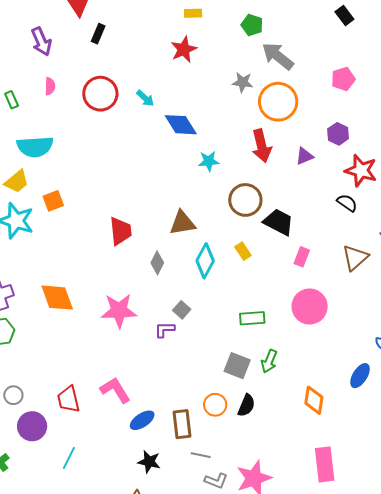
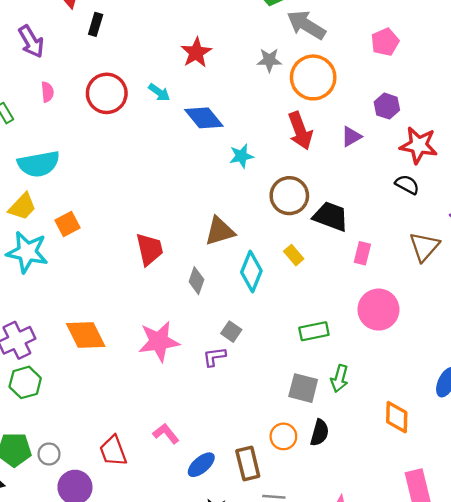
red star: (184, 49) -> (196, 53), moved
pink L-shape: (115, 390) -> (166, 434), size x0.7

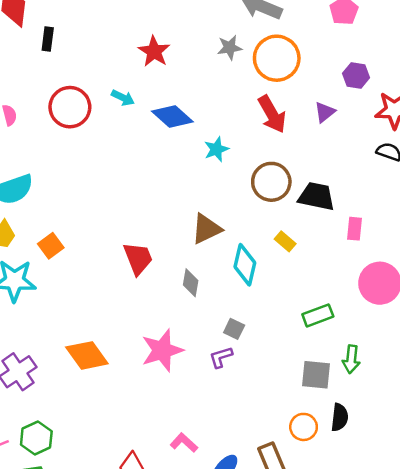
green hexagon: (25, 382) -> (36, 438), moved

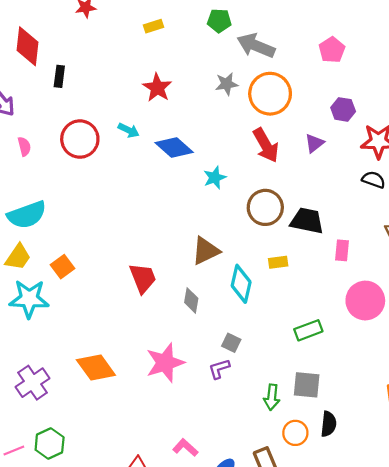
yellow rectangle: (285, 241) -> (278, 262), turned -48
green arrow: (351, 359) -> (272, 397), moved

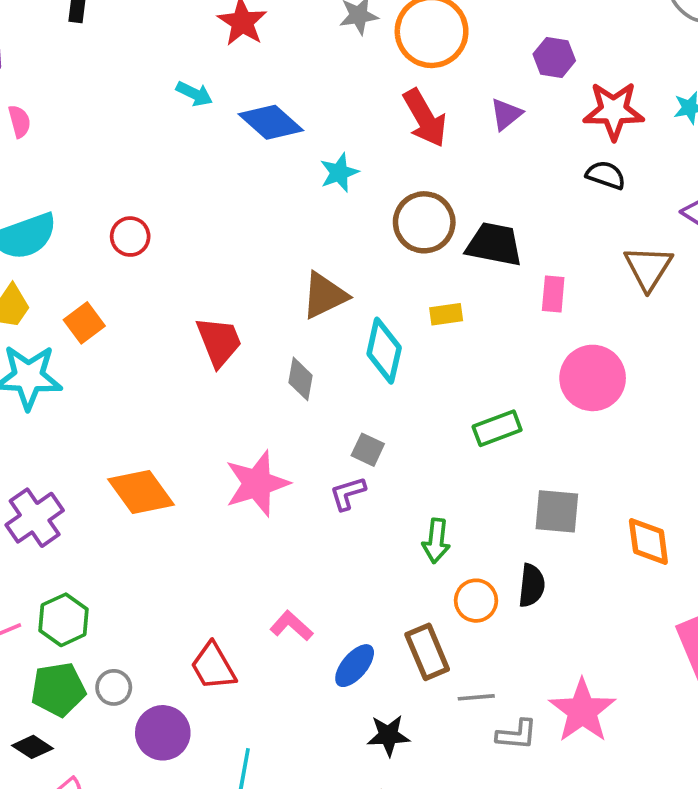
red circle: (80, 139) -> (130, 237), moved, size x0.6
gray square: (307, 385) -> (557, 511), moved

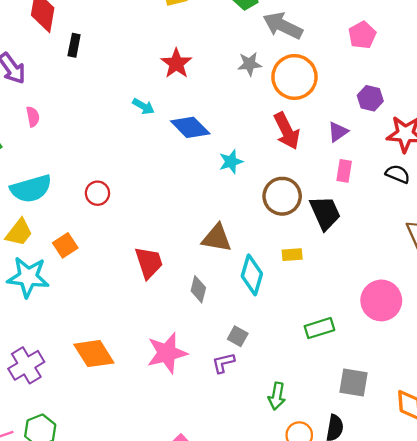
black trapezoid: (494, 244) -> (325, 213), turned 51
pink rectangle: (553, 294) -> (344, 171), moved
brown triangle: (324, 296) -> (217, 238), turned 32

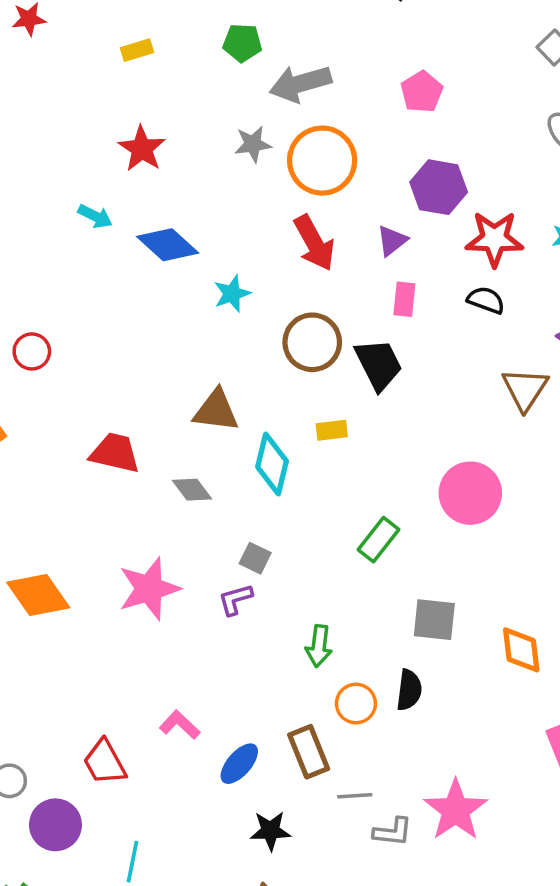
gray arrow: (283, 26) -> (300, 83), turned -39
purple hexagon: (370, 98) -> (439, 187), size x1.4
red trapezoid: (149, 263) -> (115, 453), turned -56
gray diamond: (198, 289) -> (192, 490), turned -48
green rectangle: (319, 328) -> (379, 540), turned -32

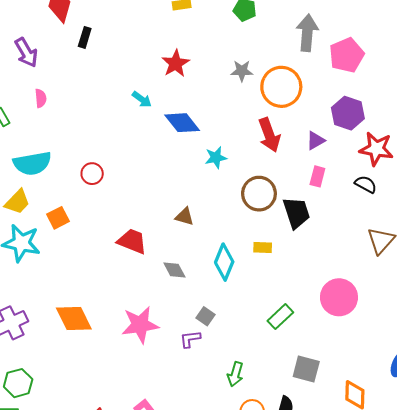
gray arrow: (300, 83) -> (307, 33), moved, turned 102
pink pentagon: (422, 92) -> (347, 55), size x1.4
brown triangle: (216, 411) -> (185, 217), moved, size x0.7

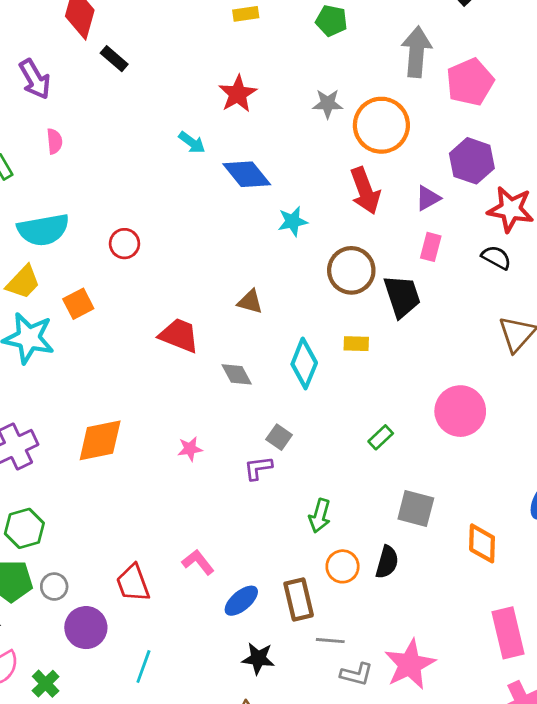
black rectangle: (85, 37) -> (114, 59), turned -66
green rectangle: (280, 317) -> (381, 437), size x0.7
orange diamond: (74, 318) -> (100, 440), turned -75
pink star: (140, 325) -> (190, 449), size x0.5

